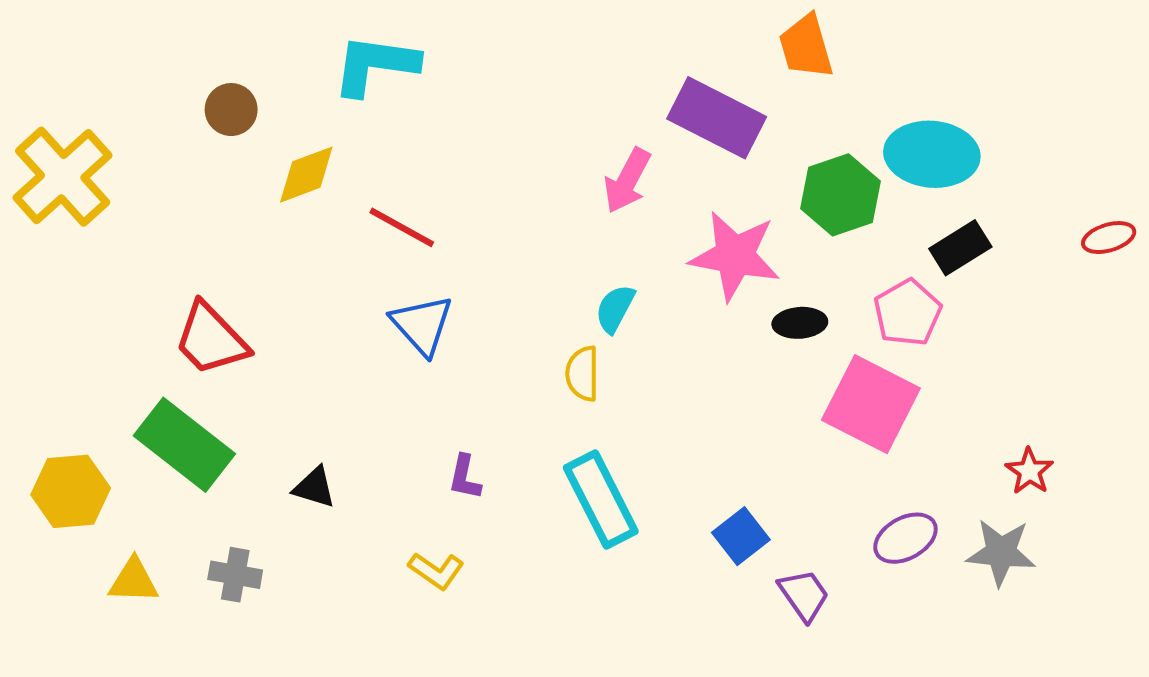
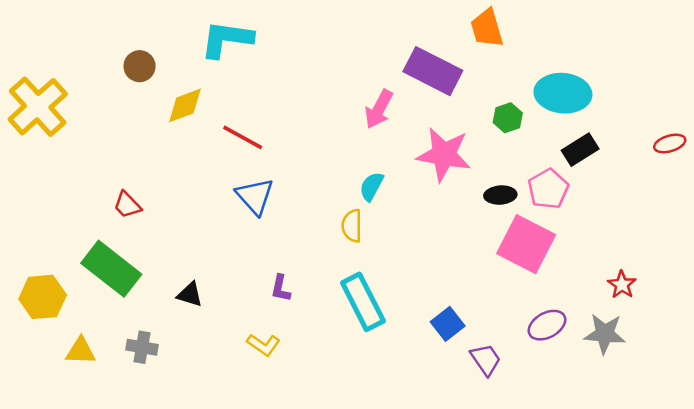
green hexagon: (840, 195) -> (508, 118), size x0.6
black ellipse: (800, 323) -> (500, 195), moved
red trapezoid: (211, 339) -> (127, 205), size x0.6

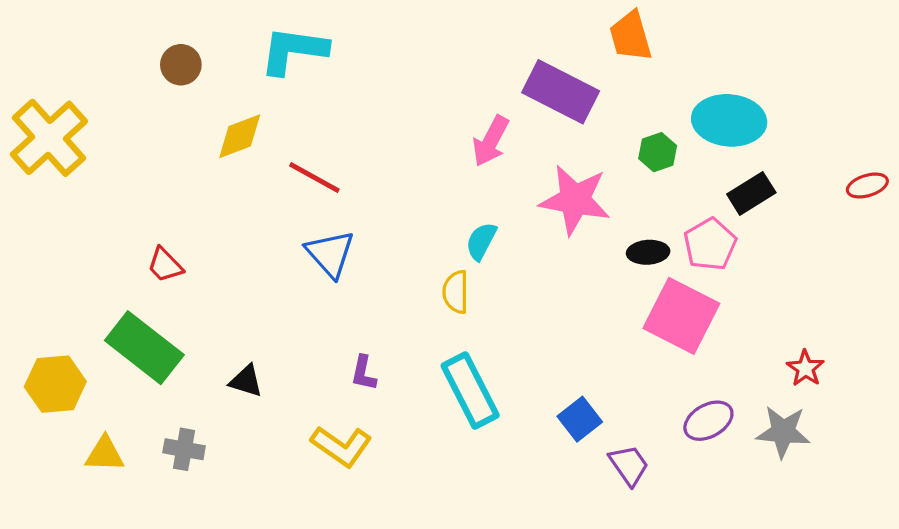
brown circle: (140, 66) -> (181, 65), moved
yellow L-shape: (263, 345) -> (341, 446), size x1.4

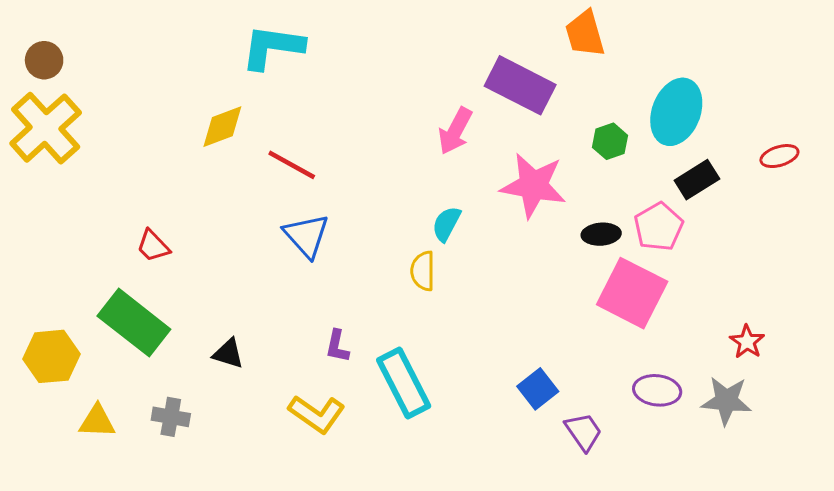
brown circle: (181, 65) -> (44, 60), moved
cyan ellipse: (729, 120) -> (676, 112), turned -74
red ellipse: (867, 186) -> (779, 156), moved
cyan rectangle: (470, 390) -> (404, 383), moved
purple ellipse: (708, 421) -> (657, 390), turned 36

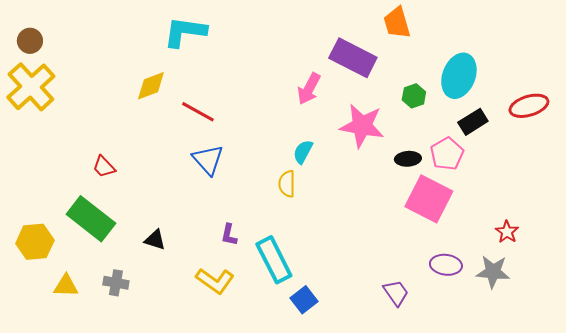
red ellipse: (779, 156) -> (529, 106), size x1.5
blue square: (538, 389) -> (304, 300), moved

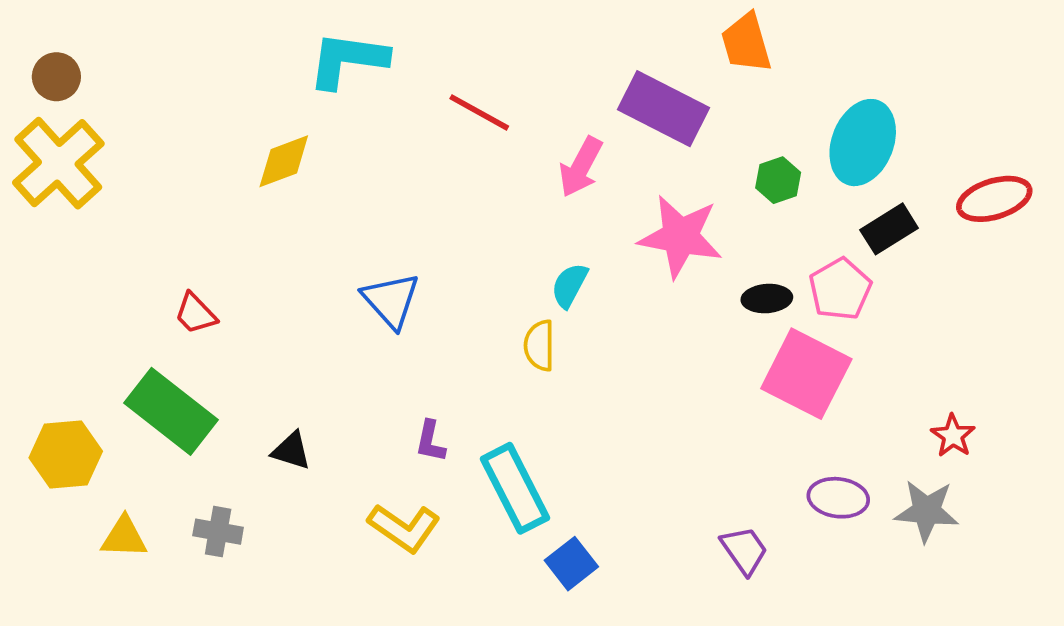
red line: (198, 112) -> (479, 112), moved

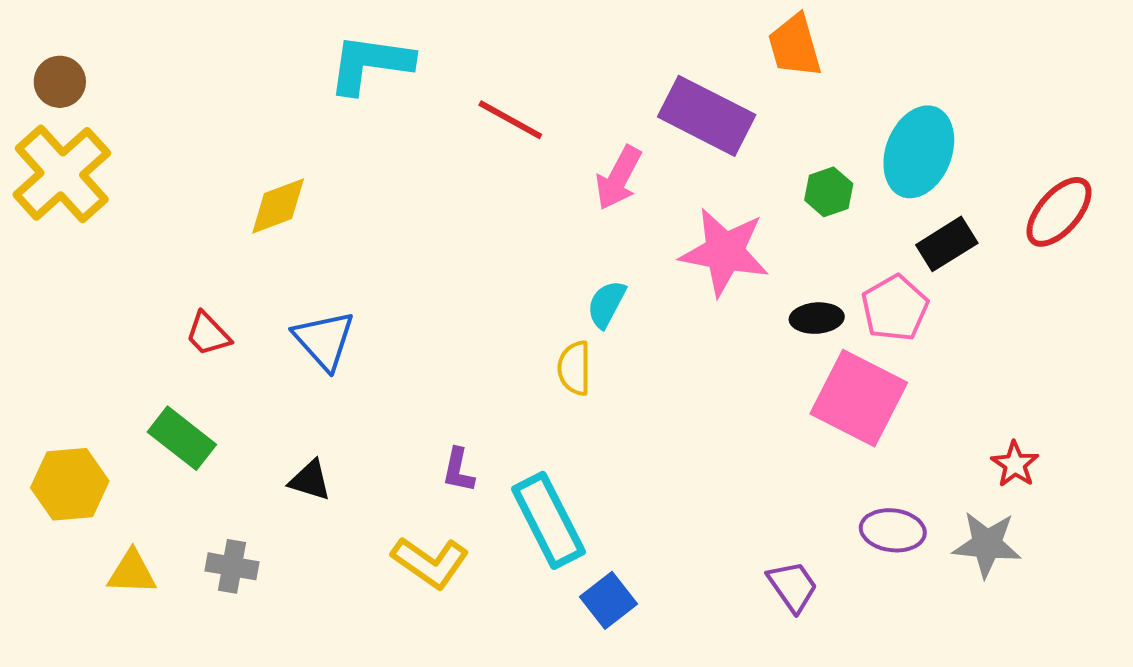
yellow diamond: (284, 161) -> (278, 206), moved
red ellipse: (994, 199) -> (1059, 212), turned -32
blue triangle: (391, 300) -> (324, 340), moved
green rectangle: (171, 411) -> (182, 438), size x0.7

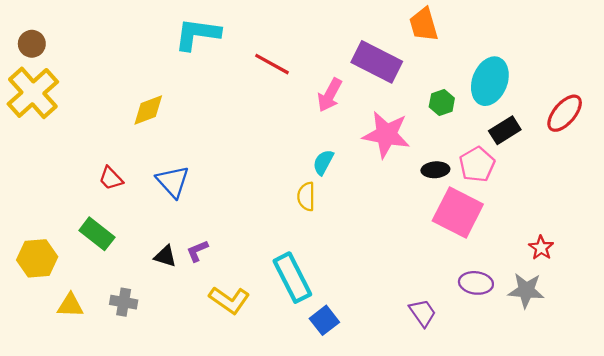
purple L-shape: (458, 470) -> (197, 251), moved, turned 55

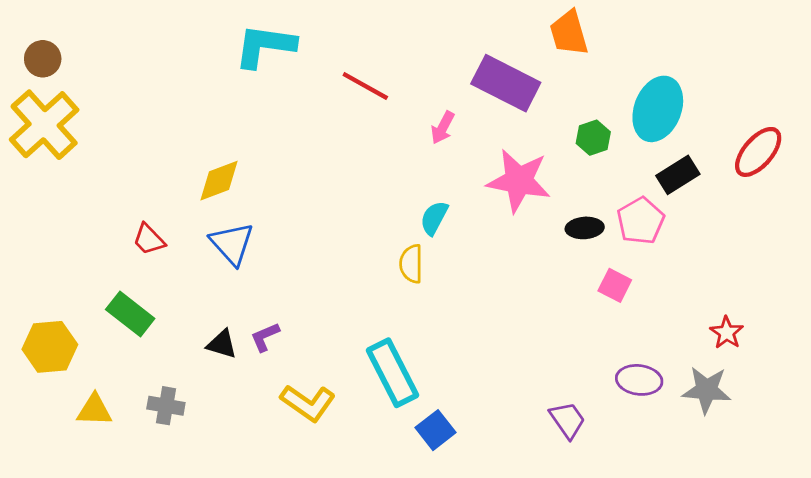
pink arrow: (330, 95) -> (443, 128), size x0.7
yellow diamond: (148, 110) -> (219, 181), moved
pink square: (458, 212) -> (615, 285), size x0.5

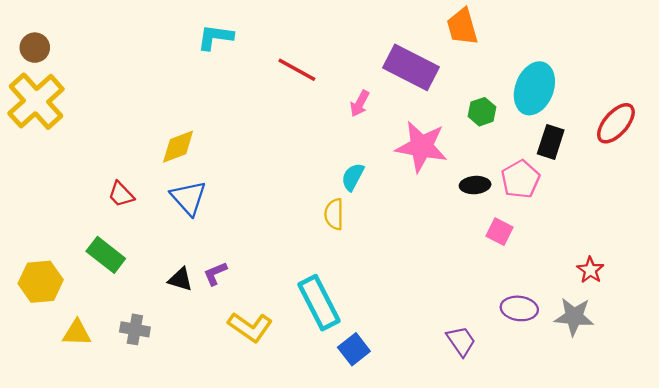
cyan L-shape: (265, 46) -> (215, 37), size x0.7
black rectangle: (678, 175) -> (551, 142), turned -40

